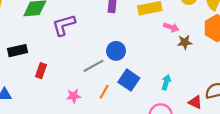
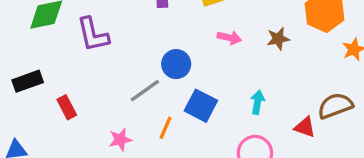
purple L-shape: (64, 25) -> (93, 35), turned -80
pink arrow: (171, 27) -> (229, 38), moved
red rectangle: (41, 71) -> (67, 107), turned -40

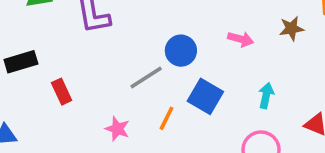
pink arrow: (229, 38) -> (241, 39), moved
pink star: (120, 140) -> (117, 129), turned 30

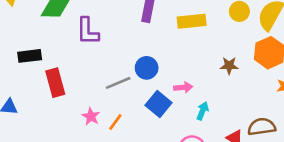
pink arrow: (241, 39) -> (183, 87), moved, turned -30
red rectangle: (62, 92) -> (55, 83), size x1.5
orange line: (166, 118) -> (115, 122), moved

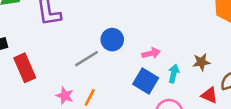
brown star: (229, 66) -> (201, 62), moved
blue square: (159, 104) -> (146, 81), moved

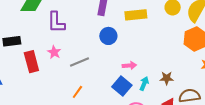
blue circle: (112, 40) -> (108, 36), moved
pink star: (65, 96) -> (54, 52), moved

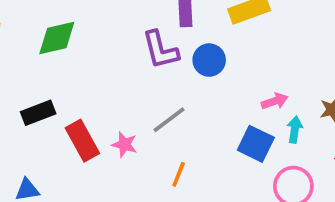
purple L-shape: (56, 22) -> (160, 50), moved
pink star: (54, 52) -> (124, 144), moved
pink arrow: (129, 65) -> (275, 101), moved

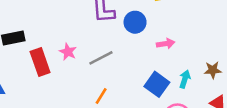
pink arrow: (275, 101) -> (166, 44), moved
pink star: (124, 144) -> (68, 52), moved

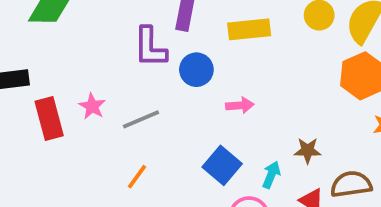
cyan arrow: (185, 79) -> (271, 175), moved

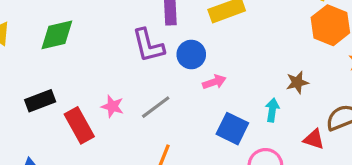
pink arrow: (240, 105) -> (214, 82), moved
brown star: (308, 150) -> (297, 82), moved
cyan arrow: (271, 175) -> (272, 110), moved

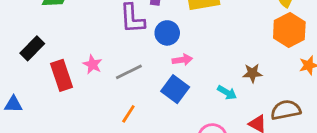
black rectangle: (40, 101) -> (32, 48), turned -35
cyan arrow: (272, 110) -> (227, 93), turned 102
blue square: (232, 129) -> (175, 89), moved

